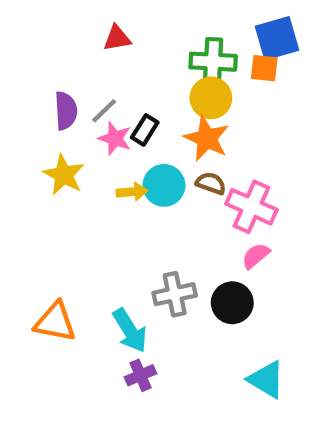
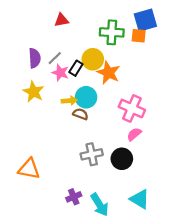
yellow circle: (211, 98) -> (93, 59), moved
brown semicircle: (211, 183) -> (80, 114), moved
cyan arrow: (130, 330) -> (99, 205), moved

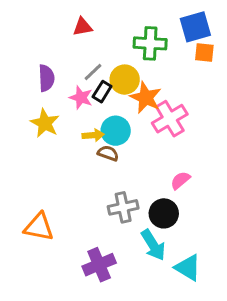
orange square: (139, 36) -> (204, 52), moved
gray line: (55, 58) -> (93, 72), moved
pink cross: (132, 108) -> (170, 119), moved, turned 35
purple cross: (74, 197) -> (99, 265), size x1.5
cyan arrow: (99, 205) -> (153, 245), moved

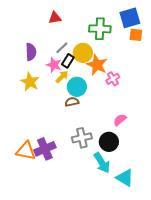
pink cross: (170, 119) -> (113, 79), size x0.6
yellow arrow: (93, 135) -> (62, 77), moved, turned -40
brown semicircle: (108, 153) -> (72, 102), turned -32
purple cross: (99, 265) -> (45, 149), moved

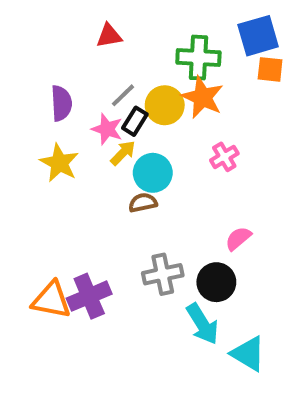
orange star: (97, 65) -> (202, 97), moved

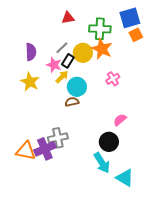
red triangle: (109, 36) -> (68, 18), moved
orange square: (270, 69) -> (136, 35), turned -32
gray cross: (163, 274) -> (58, 138), moved

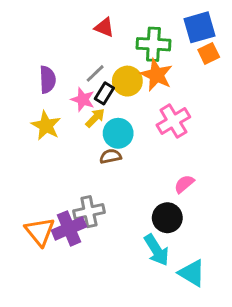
red triangle: (68, 18) -> (104, 27), turned 32
pink cross: (113, 79) -> (173, 121), size x1.5
orange triangle: (26, 151) -> (40, 232), turned 40

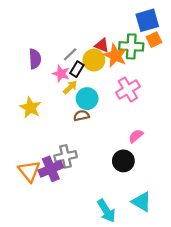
red triangle: (104, 27) -> (102, 45), moved
green cross: (153, 44) -> (131, 46), moved
yellow star: (46, 126) -> (30, 108), moved
cyan arrow: (157, 250) -> (106, 211), moved

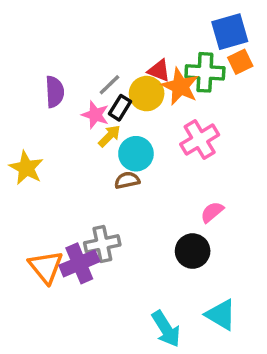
yellow star: (30, 108) -> (26, 168), moved

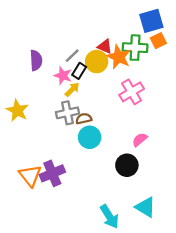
cyan circle: (136, 154) -> (90, 137), moved
gray cross: (102, 244) -> (67, 113), moved

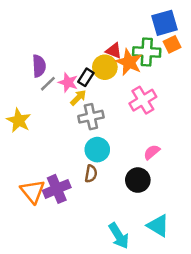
gray line: (72, 56) -> (48, 84), moved
gray cross: (67, 113) -> (91, 117), moved
brown semicircle: (84, 119) -> (91, 174), moved, turned 112

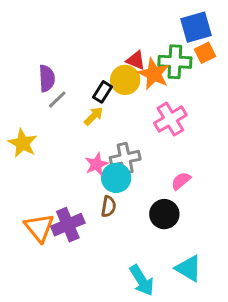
pink star: (68, 82) -> (96, 164), moved, turned 30
gray cross: (91, 117) -> (125, 158), moved

